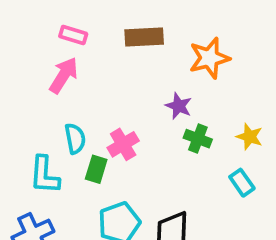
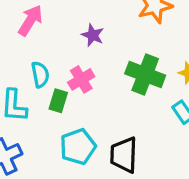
purple star: (179, 106) -> (93, 35), moved
green cross: (198, 139) -> (145, 74), size x1.6

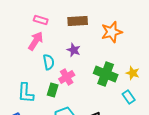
cyan semicircle: (40, 74) -> (49, 62), moved

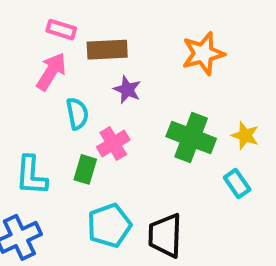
brown rectangle: (78, 21) -> (107, 50), moved

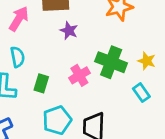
cyan semicircle: (77, 114) -> (17, 57), moved
pink cross: (113, 143) -> (79, 75), moved

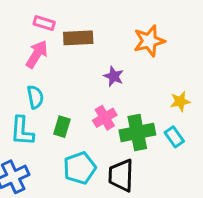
purple star: (69, 31) -> (114, 76), moved
yellow star: (147, 61) -> (180, 101), turned -30
green cross: (111, 62) -> (137, 133), moved, turned -32

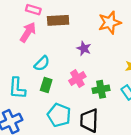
cyan semicircle: (35, 97) -> (42, 63), moved, turned 56
green cross: (137, 133) -> (101, 89), size x0.7
cyan pentagon: (80, 168) -> (59, 115), turned -30

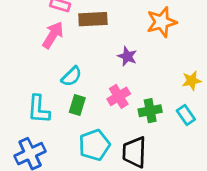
cyan pentagon: (59, 115) -> (94, 145), turned 30

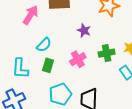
green cross: (150, 111) -> (107, 53), moved

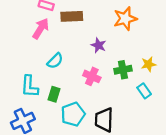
pink cross: (78, 59) -> (92, 76), turned -35
green rectangle: (48, 65) -> (54, 94), moved

